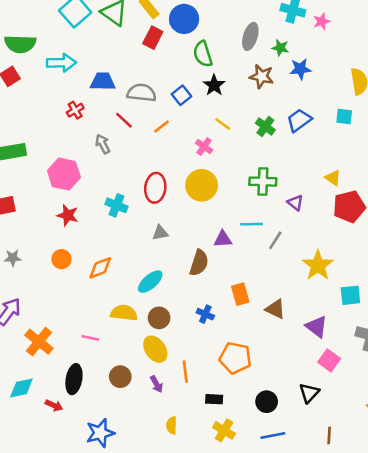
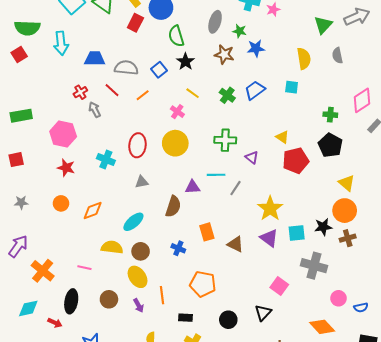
cyan arrow: (61, 63) -> (61, 43), turned 85
red cross: (75, 110) -> (80, 92), moved
purple triangle: (317, 327) -> (269, 238), moved

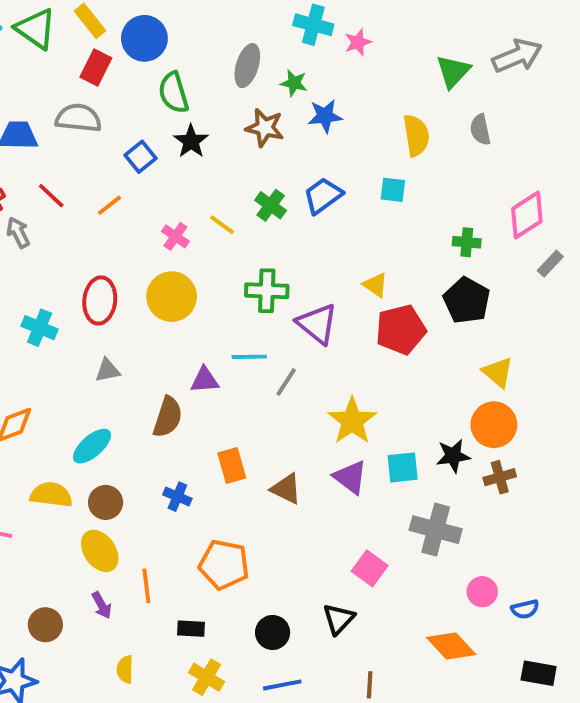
gray semicircle: (126, 68) -> (78, 118), moved
yellow line: (193, 93) -> (222, 225), moved
purple triangle: (252, 157) -> (317, 324), size x1.6
brown circle: (109, 299) -> (45, 625), moved

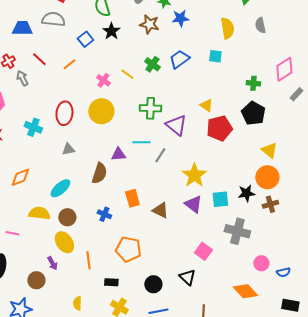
purple arrow: (102, 605) -> (52, 263), moved
black triangle: (339, 619) -> (187, 277), turned -30

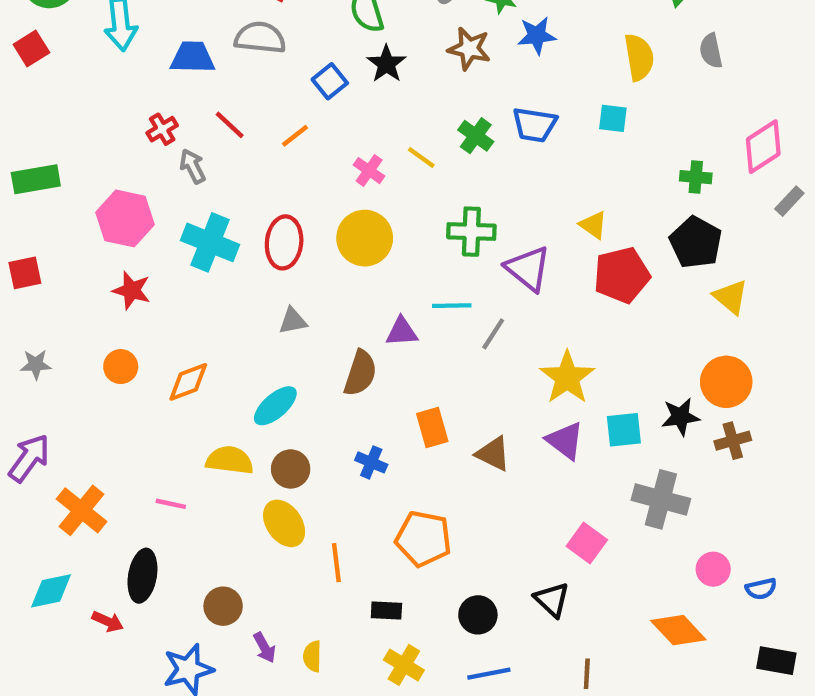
blue trapezoid: (179, 59) -> (535, 125), turned -135
cyan cross: (33, 127) -> (210, 242), moved, size x1.4
yellow triangle: (269, 150) -> (731, 297), moved
purple arrow: (52, 263) -> (264, 648), moved

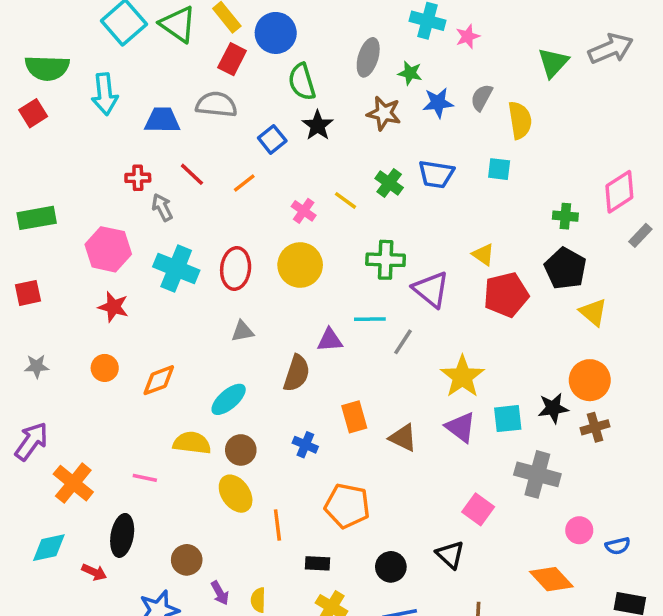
gray semicircle: (711, 51) -> (482, 98), moved, turned 40
red cross: (162, 129) -> (138, 178), turned 30

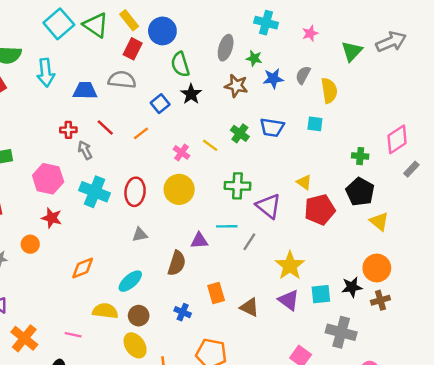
pink star: (468, 36) -> (310, 33), moved
orange circle: (105, 368) -> (30, 244), moved

